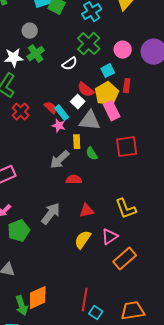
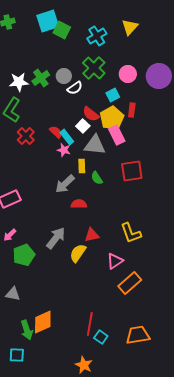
gray circle: (30, 31) -> (64, 76), moved
yellow semicircle: (83, 240) -> (78, 253), moved

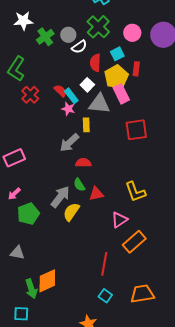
white star: (19, 82) -> (23, 21), moved
red semicircle: (91, 114) -> (95, 63), moved, turned 54
green semicircle: (97, 178) -> (79, 185), moved
yellow semicircle: (78, 253) -> (71, 212), moved
red line: (90, 324) -> (104, 264), moved

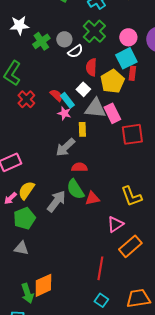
cyan square: (117, 54) -> (126, 58), moved, size x1.5
pink rectangle: (121, 94) -> (112, 113), moved
green semicircle: (79, 185) -> (75, 189), size x1.5
yellow semicircle: (71, 212) -> (26, 190), moved
gray triangle: (17, 253) -> (21, 248), moved

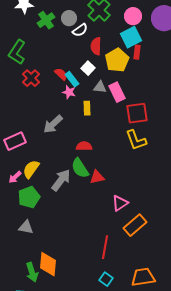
gray triangle: (95, 108) -> (100, 87), size x0.6
gray arrow: (65, 147) -> (53, 124), moved
yellow L-shape: (131, 196) -> (136, 140), moved
orange diamond: (43, 285) -> (48, 264), turned -60

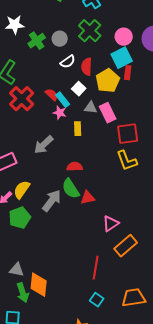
white semicircle: (80, 30) -> (68, 62), moved
red cross: (31, 78) -> (22, 99), size x1.4
gray triangle: (26, 227) -> (17, 270), moved

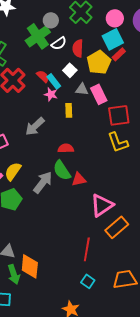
green cross: (37, 41) -> (38, 36), moved, size x1.4
red rectangle: (128, 73) -> (119, 54), turned 40
pink triangle: (111, 224) -> (102, 205), size x1.4

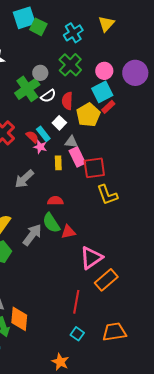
red semicircle: (43, 76) -> (32, 137), moved
pink rectangle: (99, 94) -> (77, 157), moved
red square: (119, 115) -> (94, 168), moved

